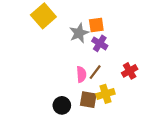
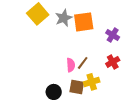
orange square: (96, 25) -> (84, 22), size x1.5
gray star: (79, 33) -> (64, 18), moved
purple cross: (100, 43) -> (113, 35), moved

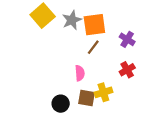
brown line: (83, 63) -> (93, 47), moved

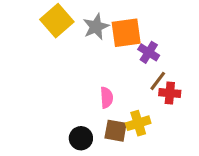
purple cross: (127, 39) -> (149, 52), moved
brown line: (93, 47) -> (158, 81), moved
red cross: (127, 70) -> (170, 93), turned 35

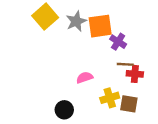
brown line: (158, 81) -> (125, 64), turned 56
pink semicircle: (107, 98) -> (85, 78), turned -105
brown square: (116, 131) -> (129, 104), moved

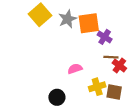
red cross: (135, 74) -> (119, 66), turned 32

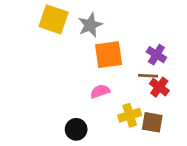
yellow square: (40, 15) -> (54, 19), turned -30
orange square: (89, 23) -> (109, 55), moved
purple cross: (105, 37) -> (156, 55), moved

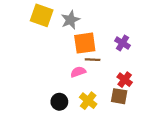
brown line: (148, 76) -> (93, 60), moved
red cross: (159, 87) -> (125, 80), moved
yellow cross: (130, 115) -> (88, 101), moved, turned -35

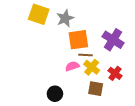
purple cross: (122, 43) -> (113, 40), size x1.5
brown square: (119, 96) -> (96, 89), moved
yellow cross: (88, 101) -> (92, 67), moved

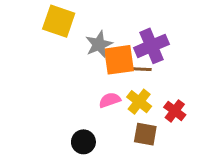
gray star: (65, 18) -> (99, 44), moved
purple cross: (113, 40) -> (152, 46), moved, turned 35
brown line: (85, 55) -> (141, 69), moved

